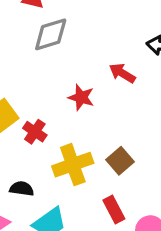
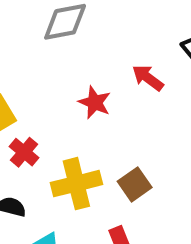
red cross: (35, 132) -> (24, 152), moved

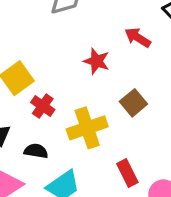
brown square: (135, 184) -> (133, 103), moved

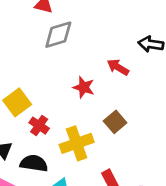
black semicircle: (36, 151) -> (34, 163), size x1.4

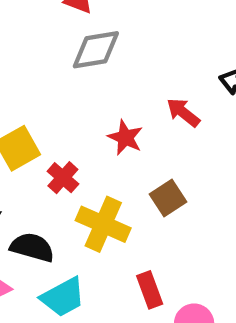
red cross: (39, 126) -> (63, 178), moved
yellow cross: (77, 143) -> (103, 224), turned 36

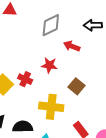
gray diamond: (96, 50) -> (51, 25), moved
red cross: (63, 178) -> (25, 79), moved

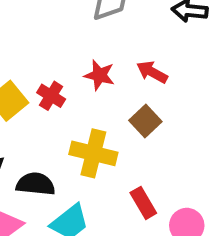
red arrow: (72, 46) -> (152, 72), moved

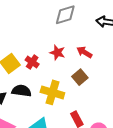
black semicircle: (36, 184) -> (22, 91), moved

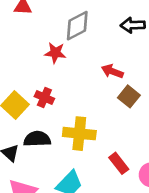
red star: (57, 53) -> (55, 53), moved
brown square: (80, 77) -> (129, 96), moved

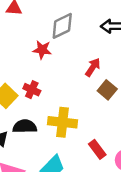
red arrow: (112, 71) -> (93, 67), turned 102

